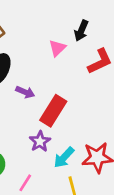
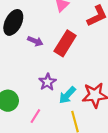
red rectangle: (53, 111) -> (65, 43), moved

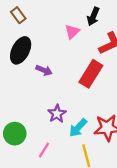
red rectangle: (65, 43) -> (91, 74), moved

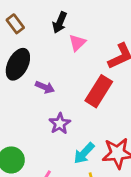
black arrow: (93, 16) -> (60, 22), moved
purple star: (57, 114) -> (60, 124), moved

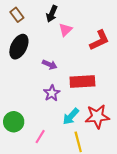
purple arrow: (45, 87) -> (50, 65), moved
red rectangle: (99, 91) -> (82, 82), moved, turned 55

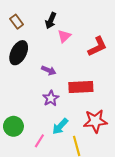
cyan arrow: (71, 116) -> (60, 126), moved

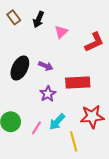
black arrow: (51, 21) -> (38, 19), moved
black ellipse: (19, 53) -> (20, 68), moved
pink line: (39, 141) -> (36, 128), moved

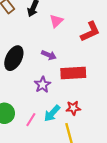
purple arrow: (46, 66) -> (49, 55), moved
red star: (92, 117) -> (73, 108), moved, size x0.6

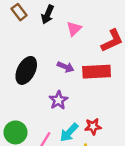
red rectangle: (73, 73) -> (97, 72), moved

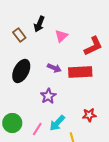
brown rectangle: (19, 12) -> (19, 35), moved
red star: (93, 126) -> (89, 115), moved

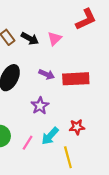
black arrow: (39, 24) -> (30, 38), moved, turned -84
red L-shape: (93, 46) -> (86, 19), moved
red star: (89, 115) -> (77, 127), moved

